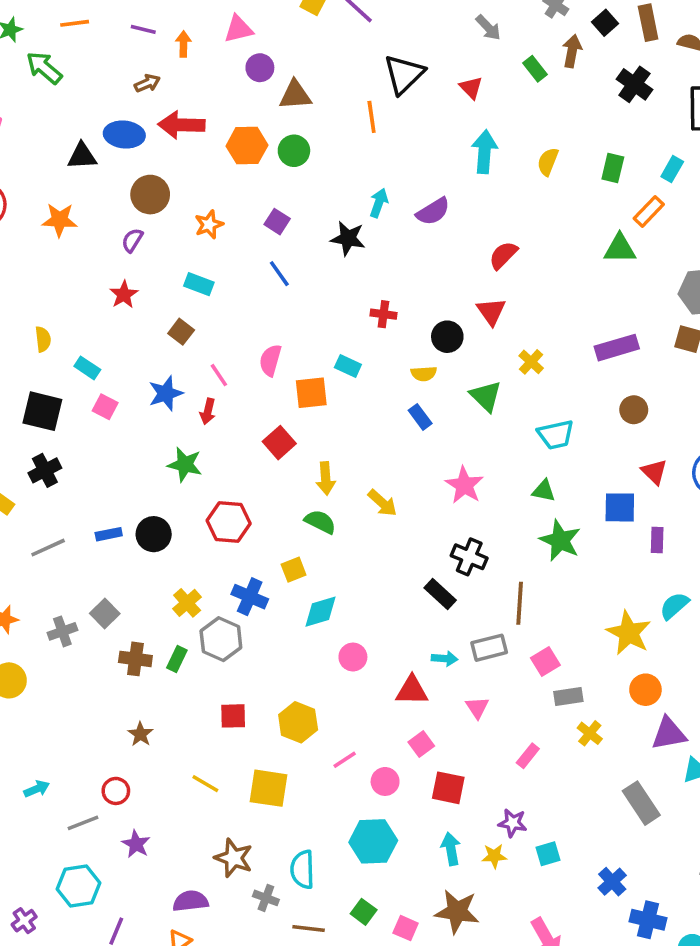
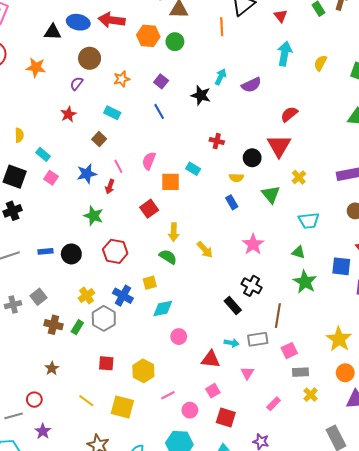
red triangle: (491, 311) -> (279, 146), size x1.4

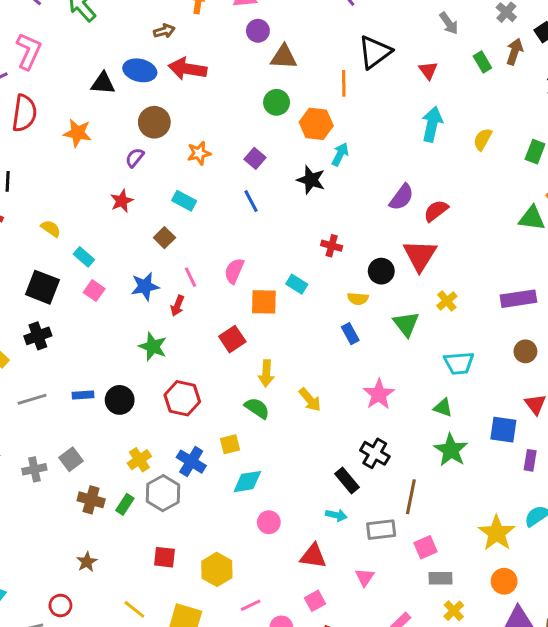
orange hexagon: (148, 36) -> (316, 124), moved
purple semicircle: (251, 85) -> (402, 197), moved, turned -30
yellow semicircle: (19, 135) -> (51, 229), turned -56
cyan arrow: (231, 343) -> (336, 515), moved

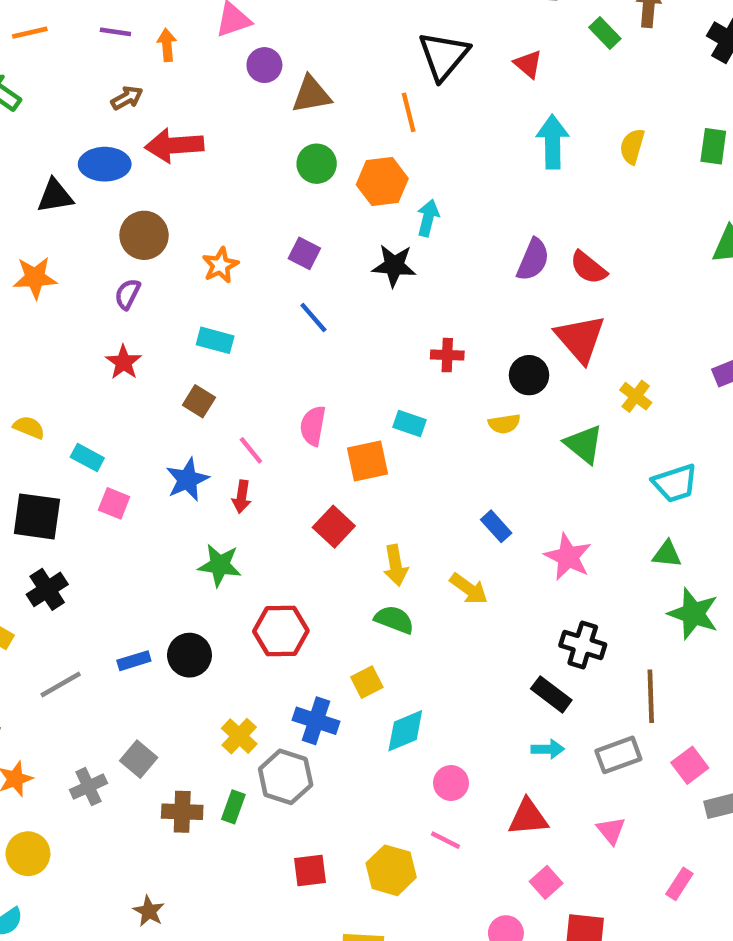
red semicircle: (436, 211) -> (588, 268), turned -90
blue rectangle: (350, 334) -> (496, 526), moved
brown star: (87, 562) -> (149, 911), moved
pink line: (251, 605) -> (446, 840), moved, turned 66

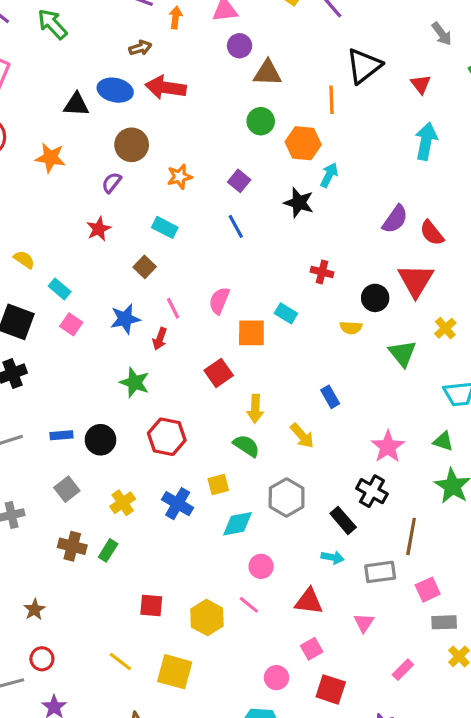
pink star: (568, 557) -> (388, 447), moved
gray square: (139, 759) -> (67, 489), moved
gray hexagon: (286, 777) -> (287, 497), moved

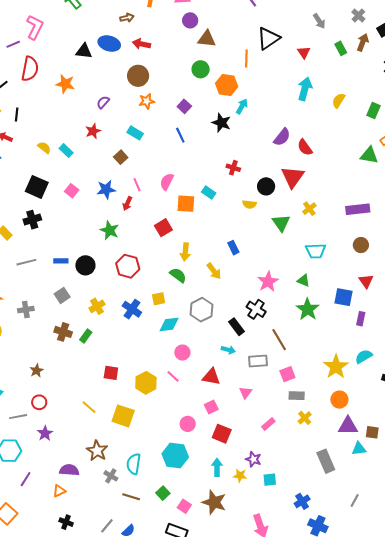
red arrow: (166, 88) -> (141, 44), size x0.7
brown circle: (132, 145) -> (138, 76), moved
cyan rectangle: (60, 289) -> (66, 151), moved
brown line: (411, 536) -> (279, 340), turned -45

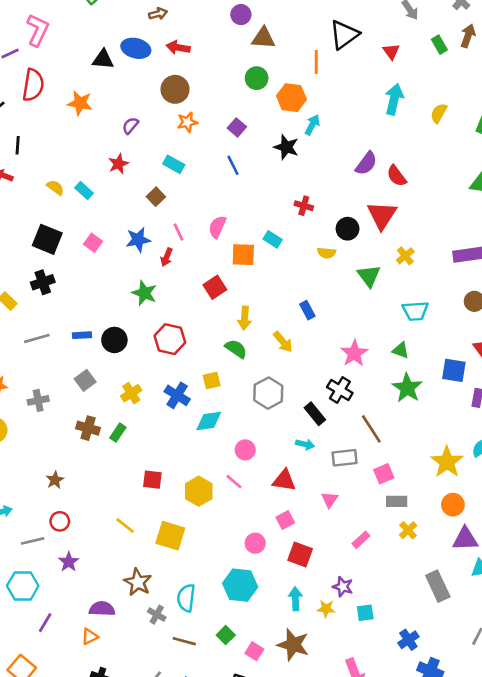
cyan diamond: (169, 324) -> (209, 421), moved

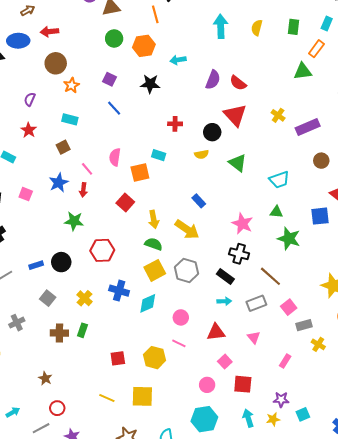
cyan arrow: (312, 125) -> (178, 60), moved, turned -112
brown square: (156, 197) -> (63, 147), turned 32
yellow cross: (405, 256) -> (278, 115), moved
yellow arrow: (283, 342) -> (187, 229), size x1.4
yellow square: (212, 380) -> (155, 270), moved, size x1.5

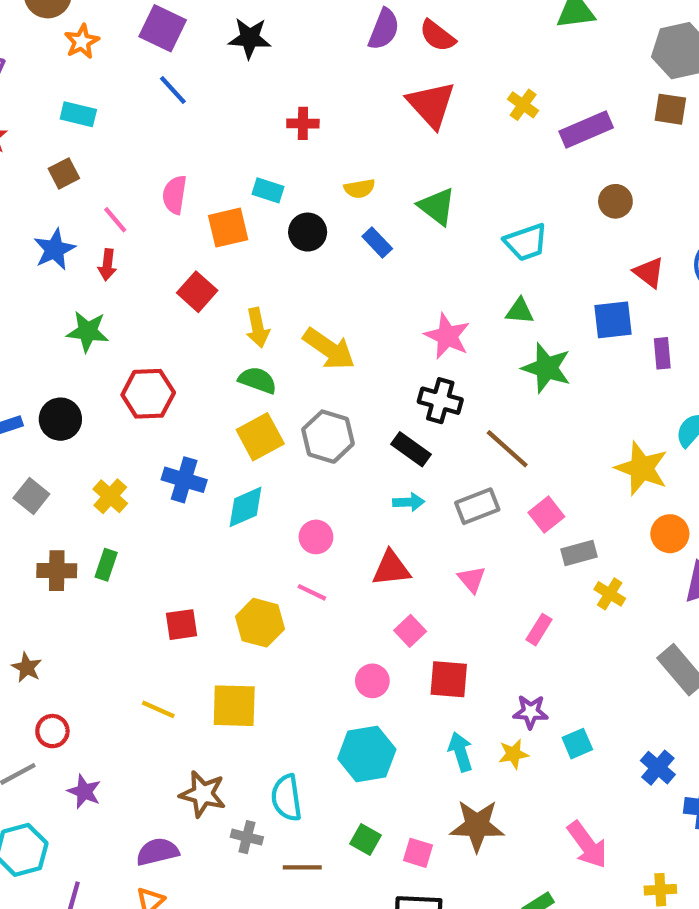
purple square: (109, 79) -> (163, 28), size x1.5
black circle: (212, 132) -> (308, 232), moved
blue rectangle: (199, 201) -> (377, 243), moved

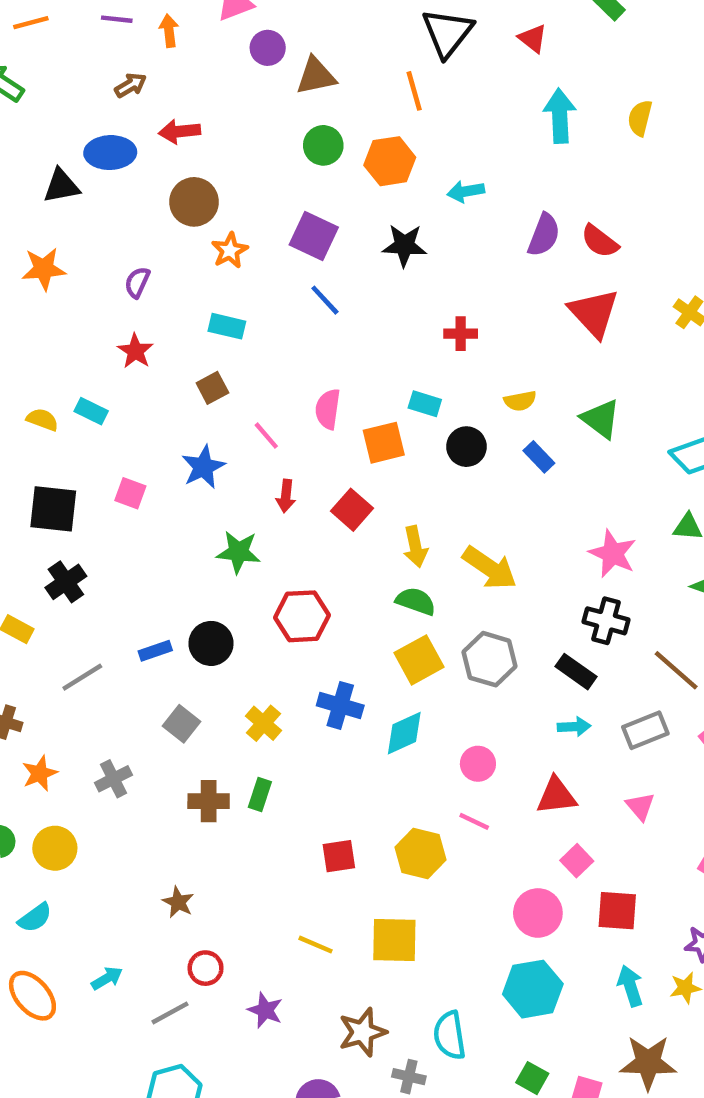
red arrow: (107, 265) -> (286, 496), moved
pink circle: (372, 681) -> (538, 913), size x1.4
purple star: (84, 792) -> (265, 1010), moved
brown star: (203, 794) -> (362, 1032), turned -30

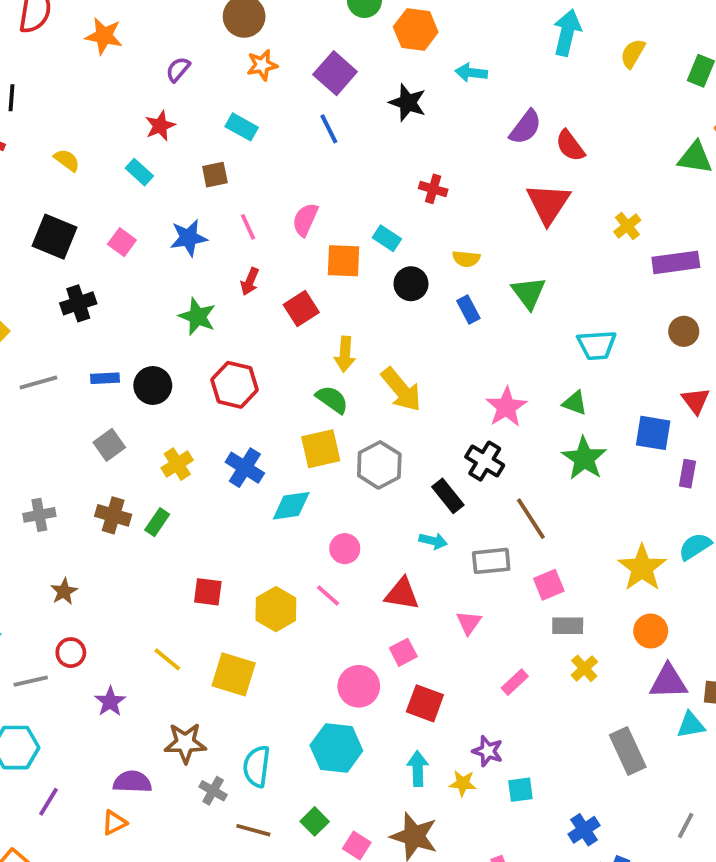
cyan rectangle: (91, 411) -> (139, 172), moved
black cross: (66, 582) -> (78, 303), moved
gray cross: (114, 779) -> (39, 515), moved

